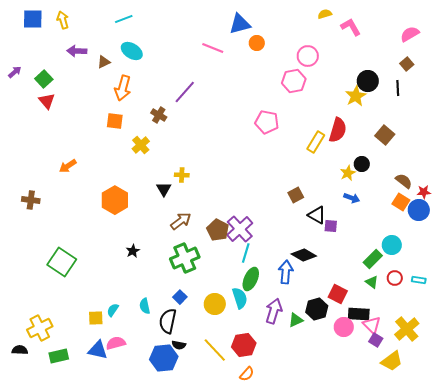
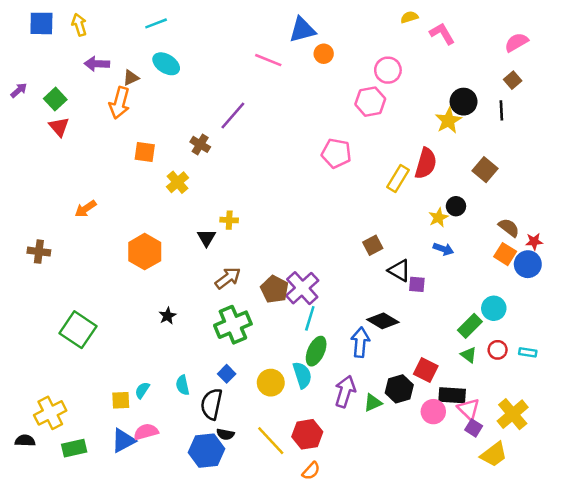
orange arrow: (123, 88) -> (120, 103), moved
blue triangle: (98, 350) -> (123, 441), turned -40

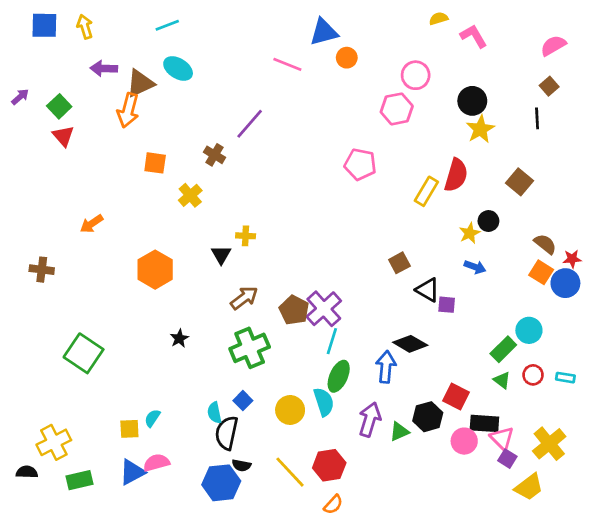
brown triangle: (131, 78) -> (140, 83), size x1.6
black circle: (464, 102) -> (472, 101), moved
cyan semicircle: (183, 385) -> (214, 413), moved

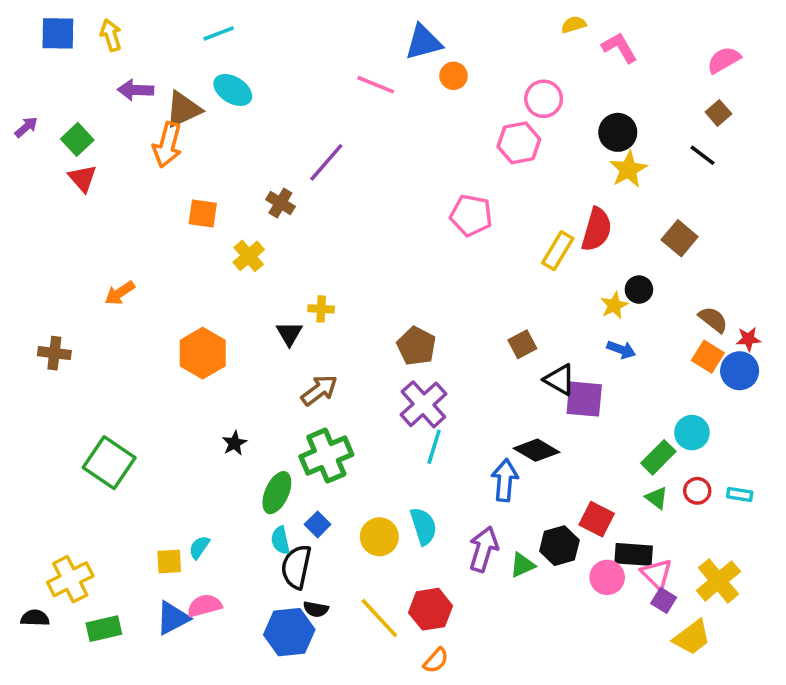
black line: (537, 118) -> (703, 155), turned -50
purple square: (447, 305) -> (584, 399), size x1.6
brown pentagon: (294, 310) -> (416, 346), moved
green ellipse: (339, 376) -> (277, 493), moved

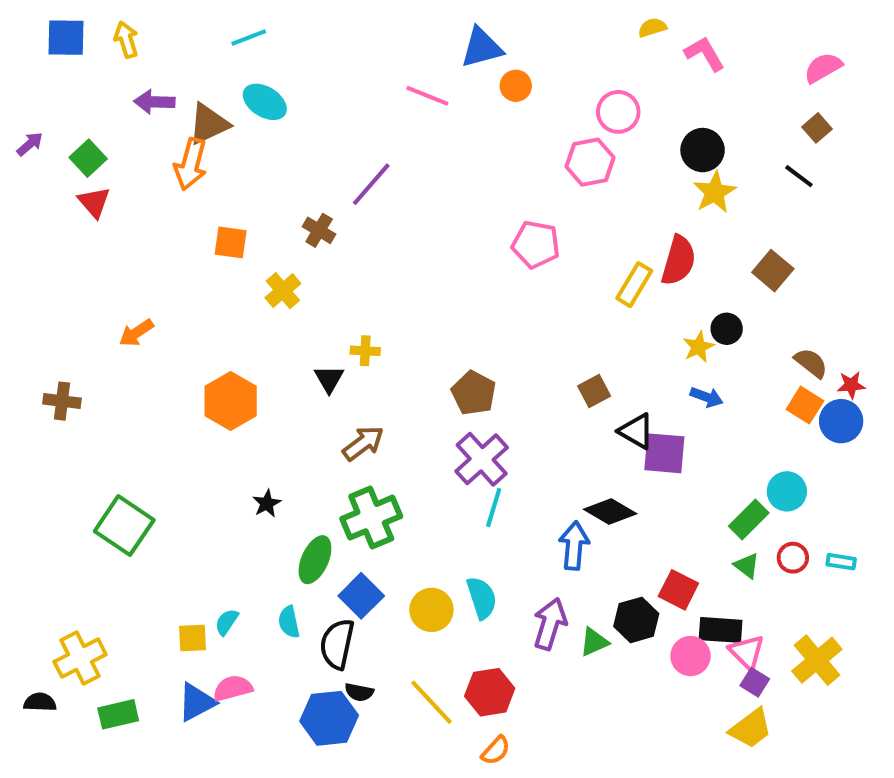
blue square: (318, 524) -> (361, 596), size x1.5
cyan semicircle: (280, 540) -> (289, 622), moved
yellow trapezoid: (692, 637) -> (751, 728), moved

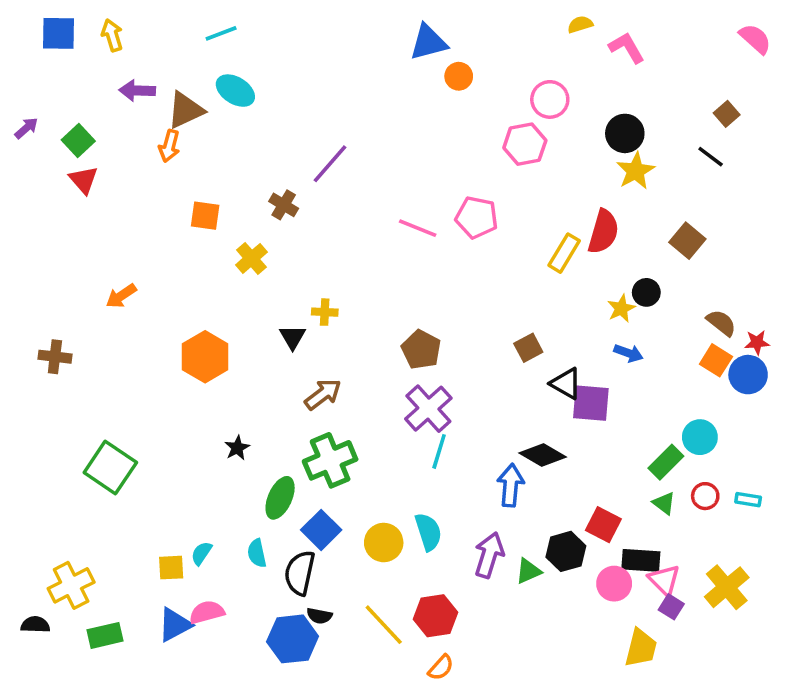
pink semicircle: (823, 68) -> (755, 39), moved, turned 72
pink line: (427, 96) -> (418, 228), moved
orange arrow: (190, 164) -> (169, 146), size x0.7
yellow trapezoid: (751, 728) -> (641, 648), moved, turned -39

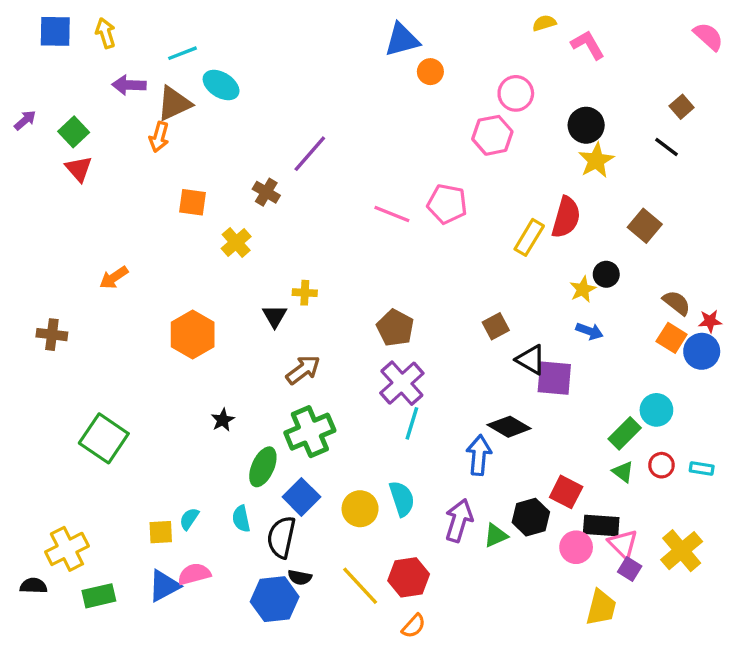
cyan line: (221, 33) -> (183, 53), moved

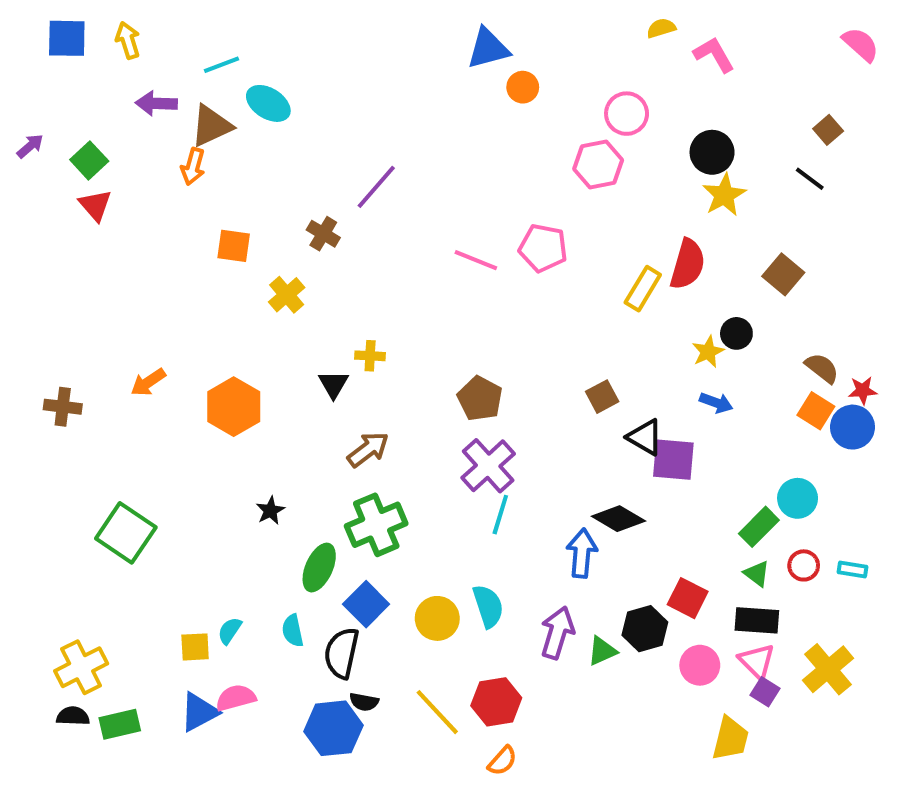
orange arrow: (114, 278) -> (148, 382), moved
black rectangle: (601, 525) -> (757, 620), moved
black semicircle: (33, 586) -> (73, 716), moved

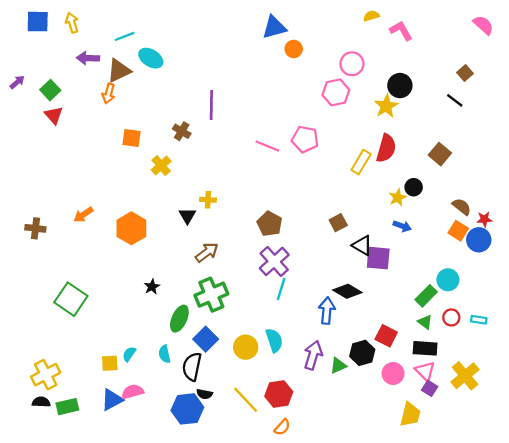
purple line: (376, 187) -> (211, 105), turned -40
yellow star: (724, 195) -> (386, 106), moved

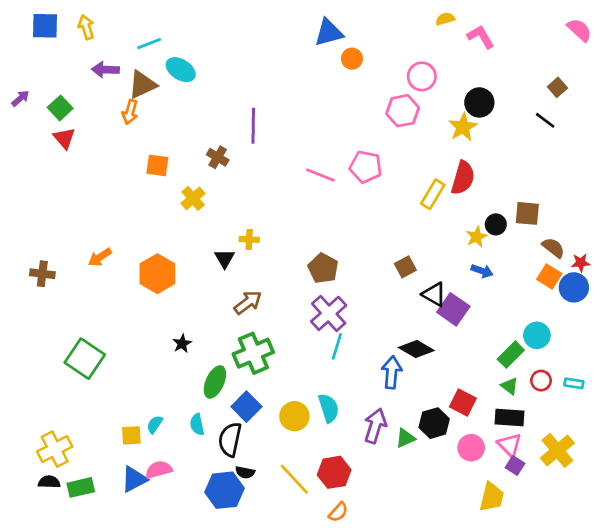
brown square: (440, 154) -> (527, 213), moved, turned -35
purple square: (378, 258) -> (453, 309), turned 30

